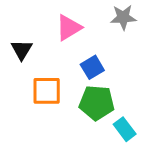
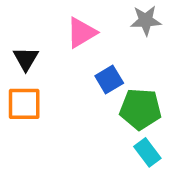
orange square: (47, 91) -> (24, 104), moved
green pentagon: (97, 103) -> (140, 109), moved

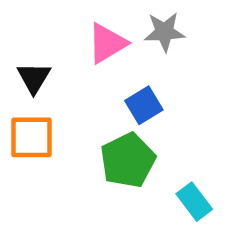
gray star: (146, 20) -> (164, 32), moved
green pentagon: (140, 109) -> (128, 160), moved, turned -30

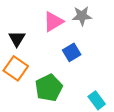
orange square: (31, 137) -> (16, 68), turned 35
green pentagon: (128, 160) -> (49, 88), moved

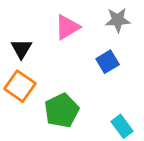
gray star: (82, 16) -> (118, 20), moved
blue square: (72, 52) -> (108, 62), moved

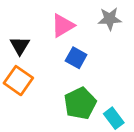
blue square: (108, 62) -> (76, 58), moved, turned -30
green pentagon: (62, 111) -> (80, 103), moved

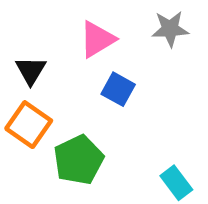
green pentagon: (80, 103) -> (79, 160), moved

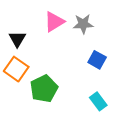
gray star: (170, 29) -> (83, 24), moved
blue square: (118, 89) -> (97, 60), moved

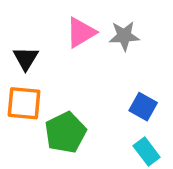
blue square: (97, 60) -> (143, 107), moved
orange square: (16, 69) -> (24, 103), turned -30

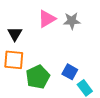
blue square: (143, 107) -> (70, 72), moved

